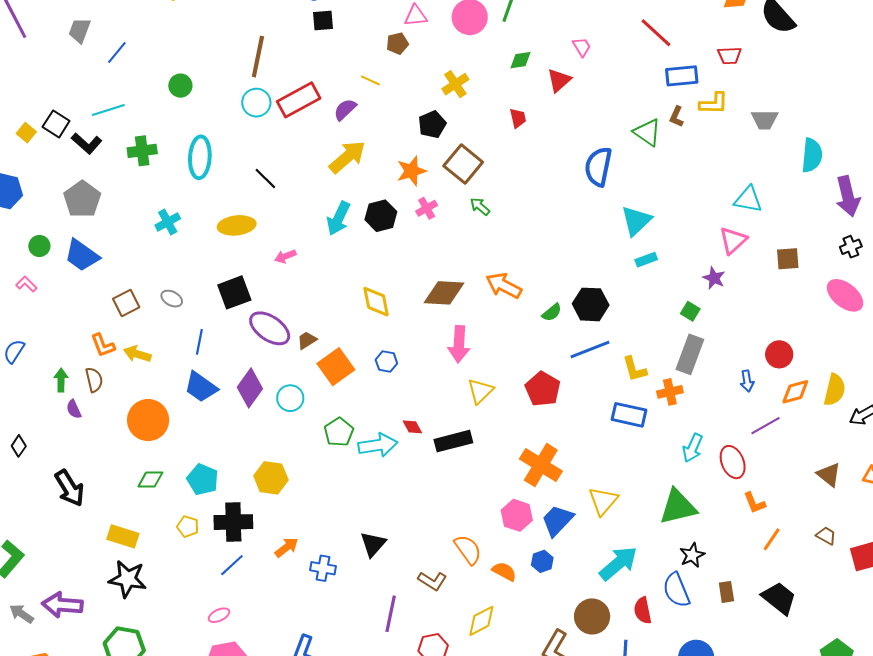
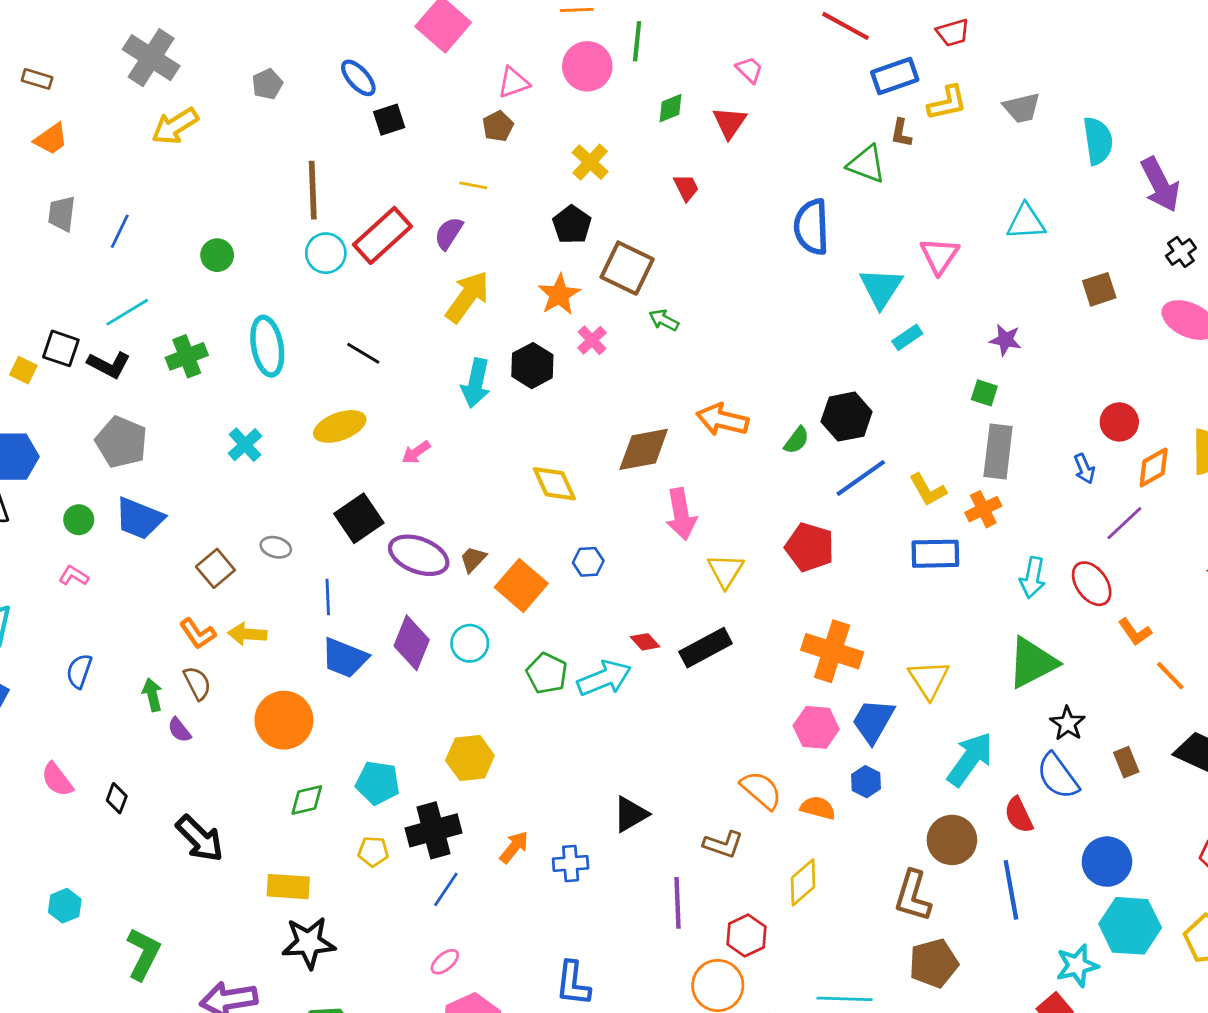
pink triangle: (733, 240) -> (939, 256), moved
orange line: (772, 539) -> (1170, 676), turned -65
black triangle: (373, 544) -> (631, 814), turned 32

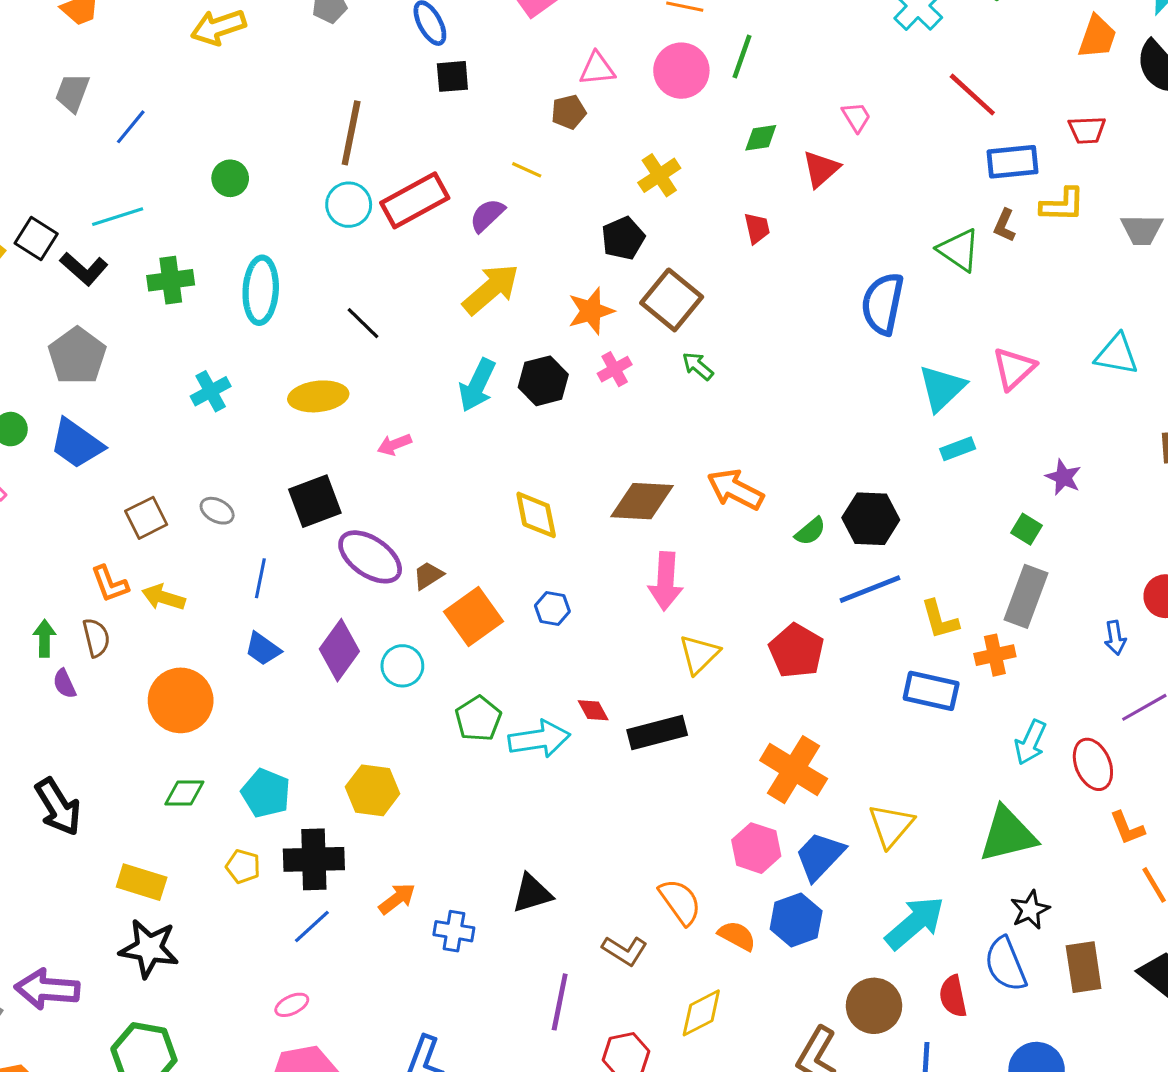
blue trapezoid: (345, 658) -> (263, 649), size x0.7
brown rectangle: (1126, 762) -> (1084, 967), size x1.5
blue hexagon: (866, 782) -> (796, 920), size x1.5

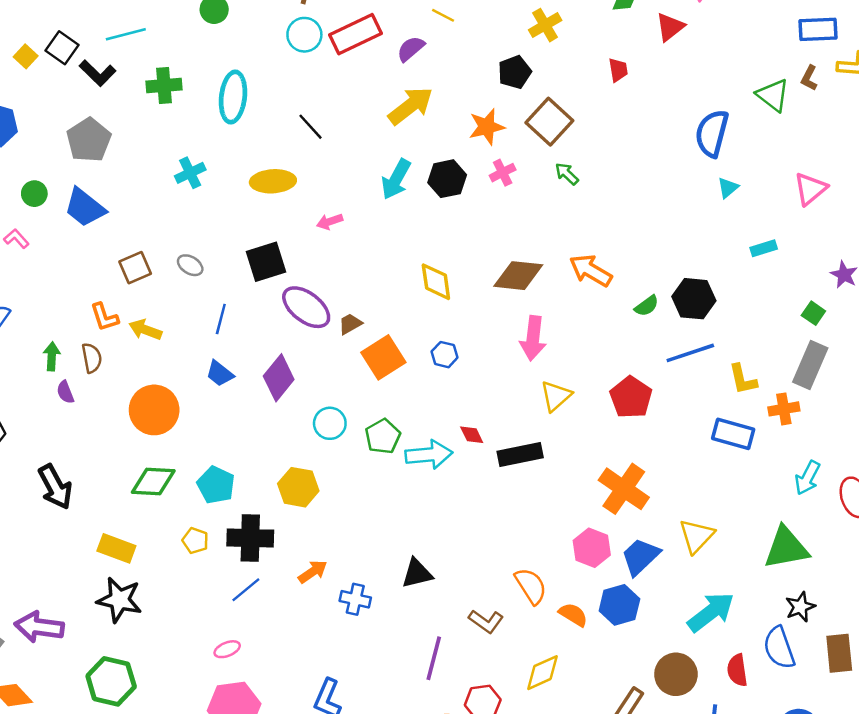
cyan triangle: (942, 388) -> (728, 188), moved, size x0.6
cyan circle: (402, 666) -> (330, 423), moved
green diamond: (184, 793) -> (153, 482), size x1.4

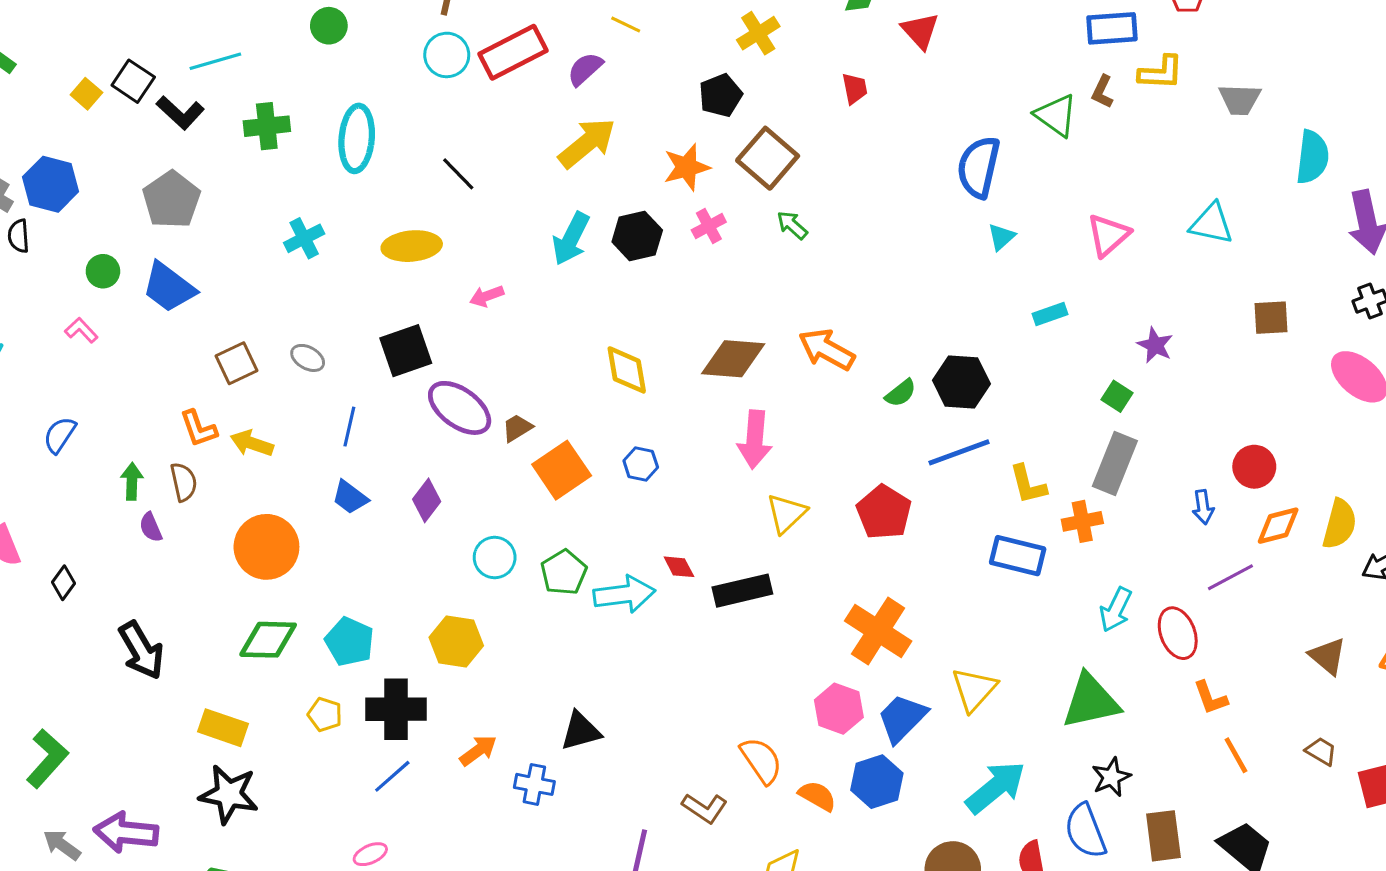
red triangle: (670, 27) -> (920, 31), turned -32
purple diamond: (279, 378) -> (427, 500), size x0.7
black triangle: (417, 573) -> (581, 731), moved

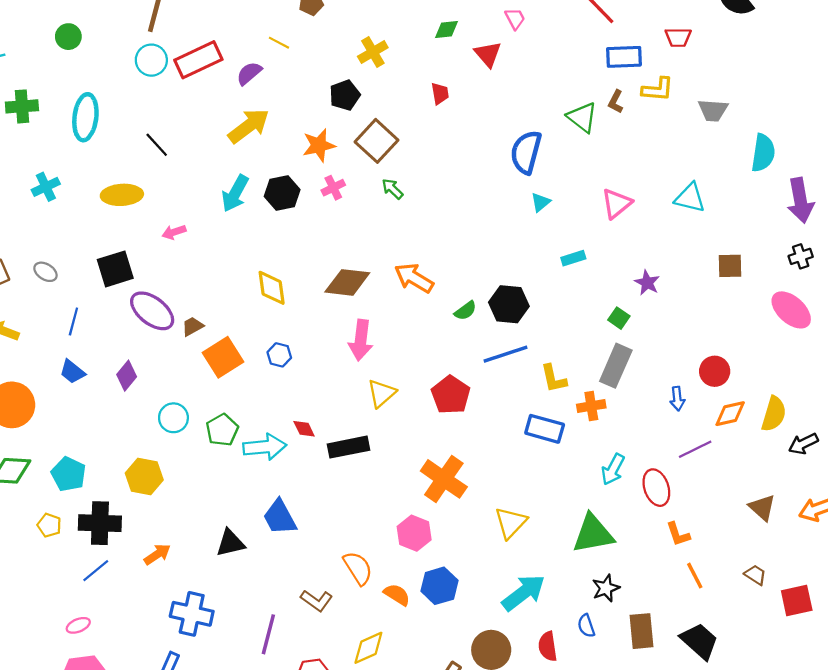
blue trapezoid: (902, 718) -> (280, 517), moved, turned -75
blue cross: (534, 784) -> (192, 614), moved, size x1.5
blue semicircle: (1085, 831) -> (586, 626), size x0.6

